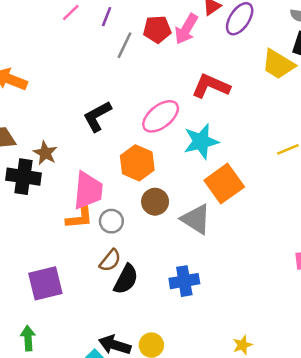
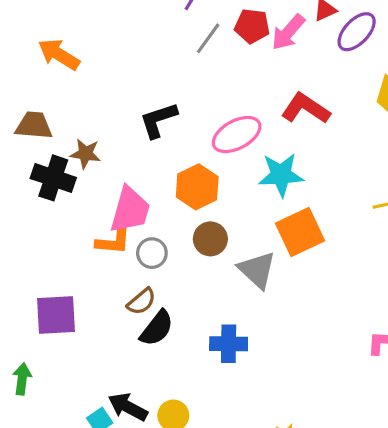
brown star: (45, 153) -> (86, 154), turned -30

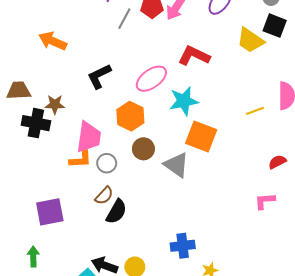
orange arrow: (59, 54) -> (53, 41), moved
orange square: (300, 232) -> (201, 137), turned -36
blue cross: (229, 344) -> (183, 246), moved

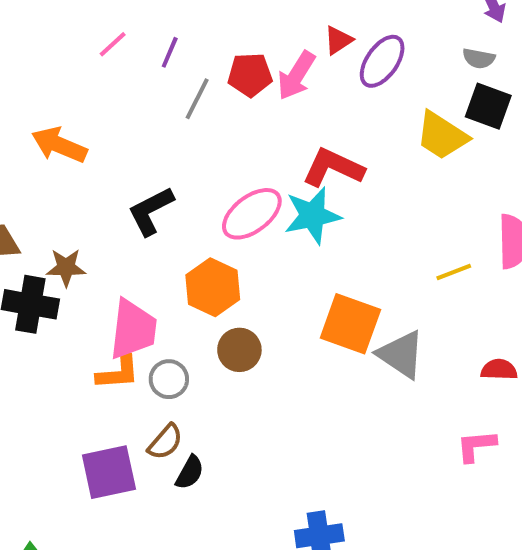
cyan star: (184, 101) -> (312, 216), moved
red semicircle: (277, 162) -> (499, 370), turned 30
gray triangle: (177, 165) -> (401, 354), moved
purple square: (50, 212) -> (109, 472), moved
black semicircle: (116, 212) -> (190, 472), size x0.7

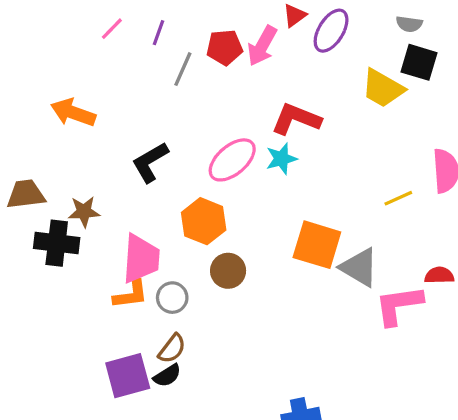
cyan star: (312, 216) -> (281, 159), size x0.7
pink L-shape: (476, 446) -> (399, 305), moved, size x1.5
black semicircle: (190, 472) -> (167, 376), moved, turned 32

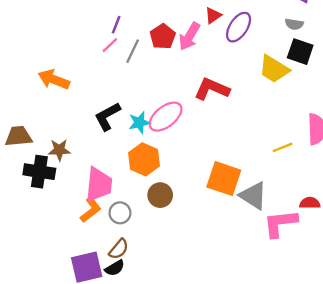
pink line: (112, 29) -> (110, 45), moved
red pentagon: (225, 47) -> (163, 37), turned -30
cyan star: (281, 159) -> (139, 123), moved
orange L-shape: (131, 295) -> (91, 210), turned -32

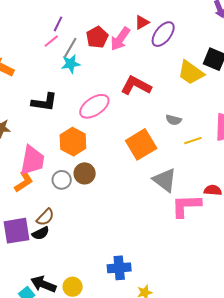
gray semicircle: (294, 24) -> (174, 120), moved
black L-shape: (107, 116) -> (44, 102), turned -148
cyan star: (139, 123) -> (71, 64), moved
orange square: (224, 179) -> (141, 144), moved, turned 36
gray circle: (120, 213) -> (62, 180), moved

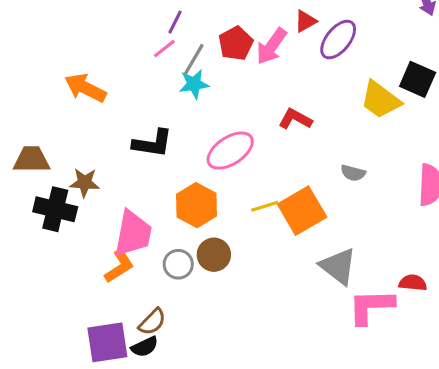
red L-shape: (136, 86) -> (295, 119), size x0.7
yellow line: (193, 141) -> (265, 206), moved

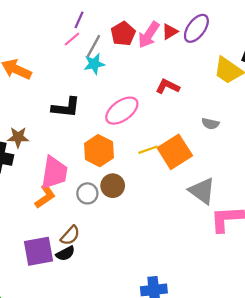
red triangle: (305, 21) -> (170, 32), moved

